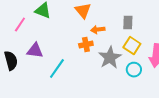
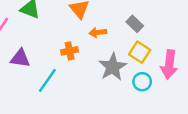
gray rectangle: (128, 23) -> (135, 24), turned -48
orange cross: (86, 45) -> (70, 51), moved

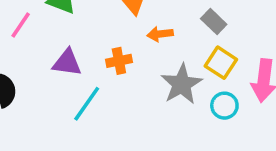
purple triangle: (20, 58) -> (67, 63), moved

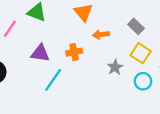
gray star: (182, 84) -> (115, 67), size x0.6

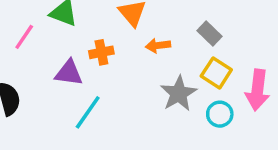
orange cross: (74, 52) -> (101, 52), moved
gray star: (115, 67) -> (179, 94), size x1.5

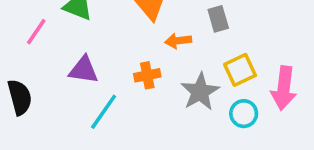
gray rectangle: (209, 33) -> (218, 19), moved, turned 30
orange cross: (101, 52) -> (147, 75), moved
yellow square: (216, 73) -> (240, 70), turned 32

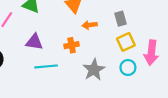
gray rectangle: (218, 19) -> (120, 19), moved
gray star: (200, 92) -> (94, 70), moved
cyan line: (104, 112) -> (46, 66), turned 50

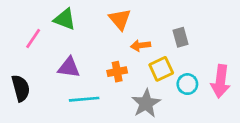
yellow square: (126, 42) -> (161, 69), moved
cyan circle: (128, 68) -> (187, 84), moved

